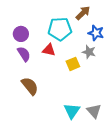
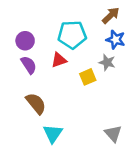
brown arrow: (83, 13) -> (111, 15), moved
red triangle: (49, 50) -> (59, 60), turned -32
cyan triangle: (72, 111) -> (53, 134), moved

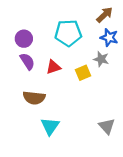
red triangle: (59, 60) -> (53, 67), moved
brown semicircle: (36, 103) -> (34, 98), turned 135

